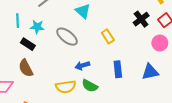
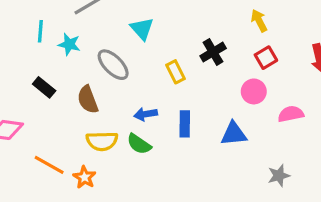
black cross: (141, 19) -> (213, 52), moved
black rectangle: (28, 44) -> (44, 87), moved
blue arrow: (82, 66) -> (146, 114), moved
brown semicircle: (26, 68) -> (88, 100), moved

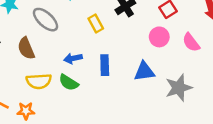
pink semicircle: (291, 114) -> (191, 42), moved, turned -114
gray star: (279, 176) -> (179, 88), moved, size x1.5
orange star: (84, 177) -> (26, 111), turned -30

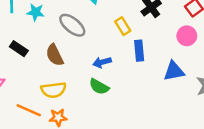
blue rectangle: (105, 65) -> (139, 51), moved
yellow semicircle: (39, 81) -> (53, 90), moved

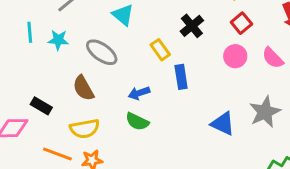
black rectangle: (19, 49) -> (41, 106), moved
blue triangle: (174, 71) -> (223, 124), moved, turned 40

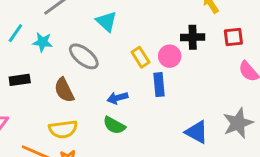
red square: (241, 23) -> (233, 37), moved, turned 30
black cross: (192, 26) -> (193, 37), moved, turned 35
cyan line: (30, 32) -> (15, 33), turned 36
pink circle: (235, 56) -> (170, 56), moved
black rectangle: (41, 106) -> (20, 80), moved, turned -42

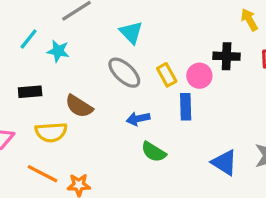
gray ellipse: (84, 56) -> (124, 73), moved
brown semicircle: (64, 90) -> (79, 106), turned -35
green semicircle: (114, 125) -> (154, 152), moved
yellow semicircle: (63, 129) -> (51, 132), moved

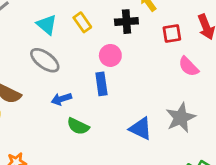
black cross: (227, 56) -> (126, 22), moved
yellow rectangle: (167, 75) -> (82, 22), moved

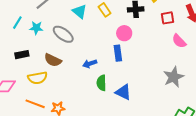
gray ellipse: (45, 60) -> (63, 34), moved
green semicircle: (78, 126) -> (101, 83), turned 63
blue triangle: (141, 128) -> (123, 92), moved

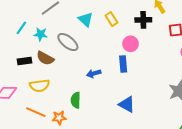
brown semicircle: (53, 60) -> (45, 58), moved
green semicircle: (101, 83) -> (76, 100), moved

